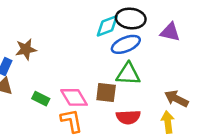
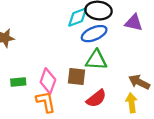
pink diamond: (74, 97) -> (48, 81), turned 50
green rectangle: (41, 99) -> (18, 82), turned -32
red semicircle: (128, 117) -> (96, 99), turned -35

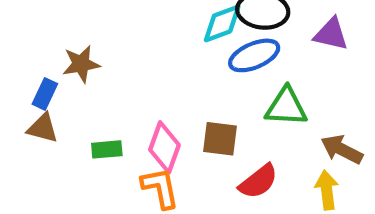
green triangle: (96, 60) -> (286, 107), moved

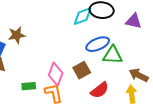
blue ellipse: (254, 55) -> (98, 44), moved
brown square: (220, 139) -> (82, 70), turned -36
green rectangle: (107, 149) -> (29, 86), moved

